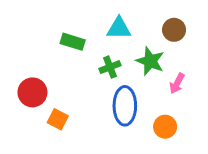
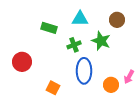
pink arrow: (177, 83) -> (129, 77), moved
orange square: (58, 119) -> (53, 88), moved

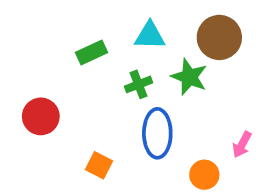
brown circle: (117, 20) -> (219, 37), size x1.5
green rectangle: (49, 28) -> (92, 53), turned -42
orange circle: (111, 85) -> (204, 175), moved

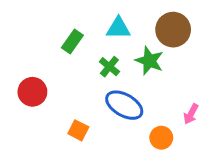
green rectangle: (92, 53) -> (72, 41), turned -30
green cross: (139, 84) -> (109, 67), turned -30
blue ellipse: (157, 133) -> (124, 105), turned -60

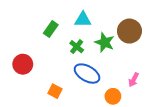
brown circle: (173, 30) -> (129, 31), moved

